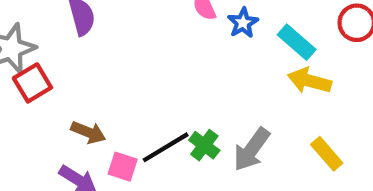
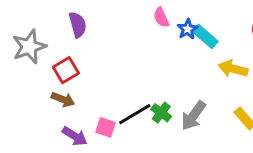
cyan rectangle: (297, 42) -> (205, 36), moved
red square: (32, 83) -> (66, 70), moved
brown arrow: (88, 132) -> (63, 99), moved

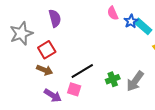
green cross: (161, 113) -> (113, 79), turned 32
black line: (135, 114) -> (82, 71), moved

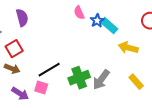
green cross: (113, 79) -> (79, 78), size x1.5

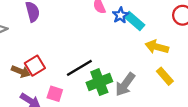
red square: (14, 49) -> (35, 66), moved
black line: (49, 70) -> (79, 68), moved
yellow rectangle: (136, 82) -> (165, 76), moved

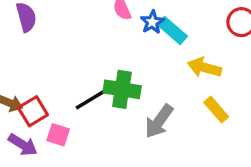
red square: (35, 66) -> (33, 111), moved
green cross: (99, 82) -> (122, 89), moved, turned 30

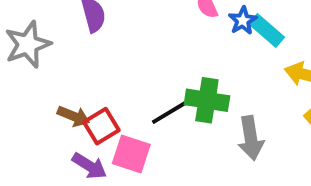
gray arrow: (159, 121) -> (251, 138), turned -45
pink square: (58, 135) -> (131, 154), size x1.4

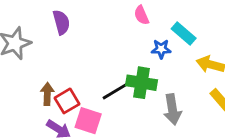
blue star: (243, 21) -> (161, 49), moved, turned 30
brown arrow: (73, 116) -> (47, 94), turned -110

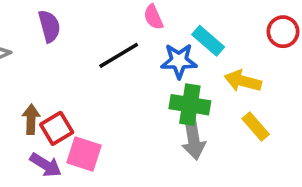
blue star: (161, 49) -> (179, 61), size x1.4
green cross: (141, 83) -> (190, 105), moved
black line: (118, 90) -> (119, 55), moved

